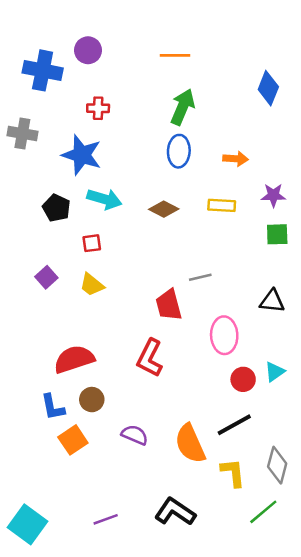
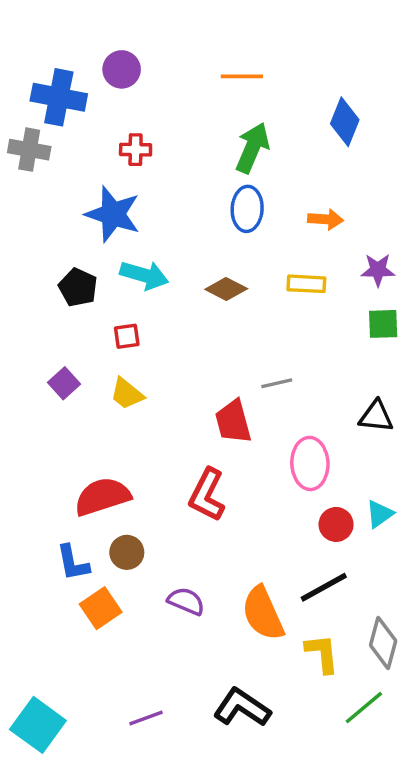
blue diamond: (268, 88) -> (345, 122), moved
gray cross: (22, 133) -> (29, 150), moved

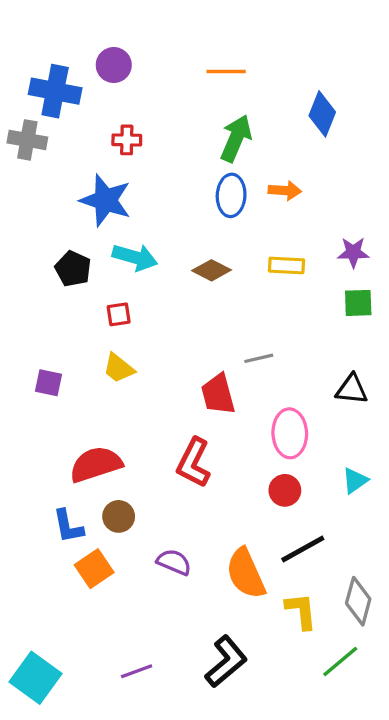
orange arrow: (326, 219) -> (285, 190), moved
purple square: (64, 383) -> (49, 383), moved, turned -36
red circle: (336, 524) -> (285, 490), moved
black L-shape: (242, 708) -> (226, 661), turned 106

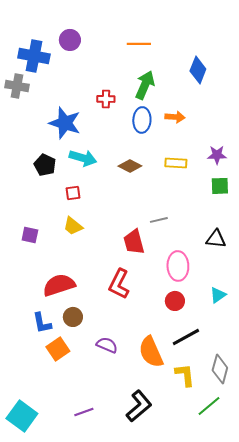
red cross: (127, 140) -> (106, 99), moved

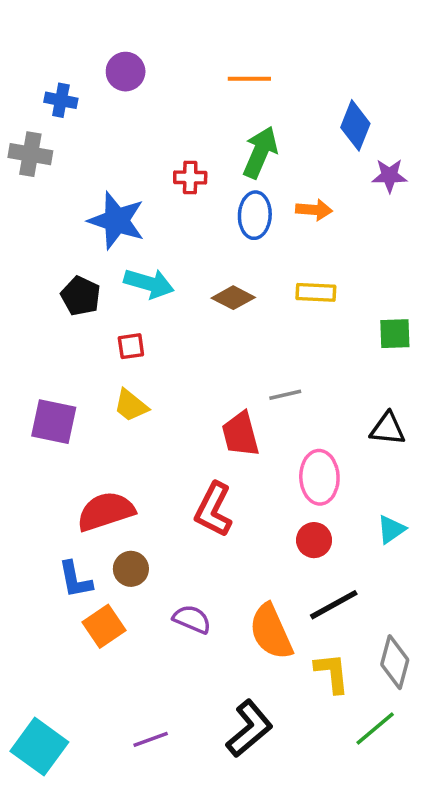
blue cross: (34, 56) -> (61, 100), size x0.6
purple star: (217, 155) -> (389, 176), moved
purple square: (30, 235) -> (54, 422), size x1.5

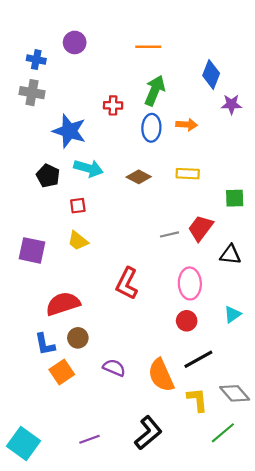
gray cross: (30, 154) -> (32, 93), moved
red trapezoid: (240, 434) -> (200, 228), moved, turned 52
red L-shape: (213, 510) -> (127, 283), moved
gray diamond: (395, 662) -> (235, 393), turned -56

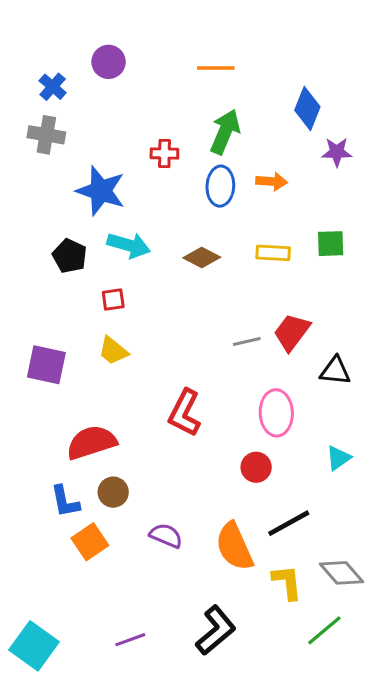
blue cross: (36, 60) -> (53, 87), turned 30
green square: (235, 198) -> (331, 244), moved
red circle: (187, 321) -> (256, 467), moved

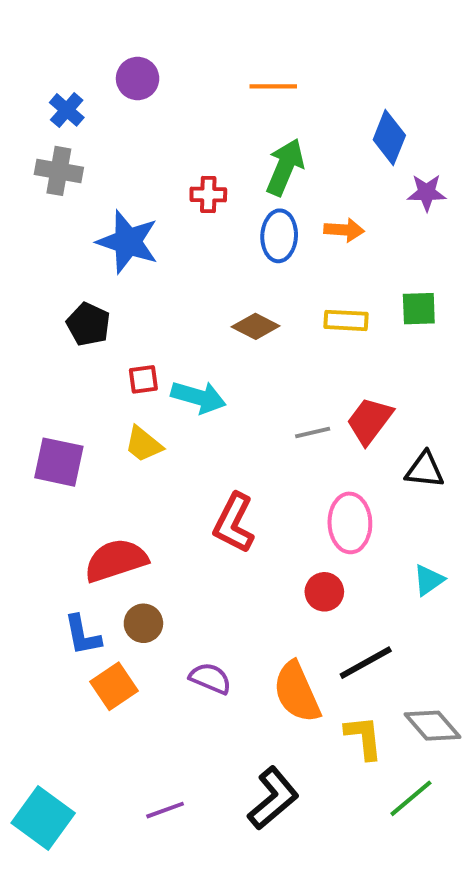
cyan arrow: (129, 245) -> (198, 397), moved

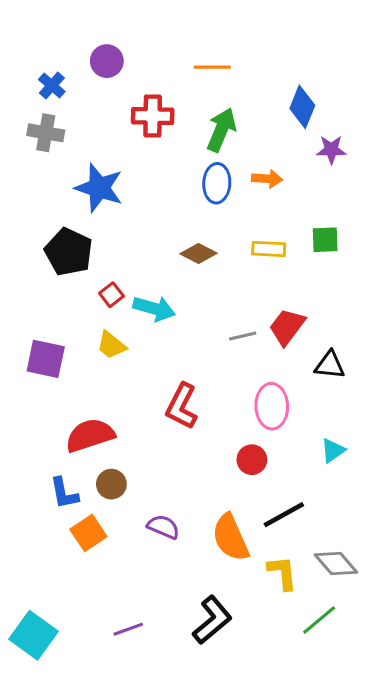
red cross: (208, 195) -> (153, 116), moved, size x1.5
black pentagon: (88, 324) -> (69, 252), size x1.4
red square: (143, 379) -> (111, 295), turned -30

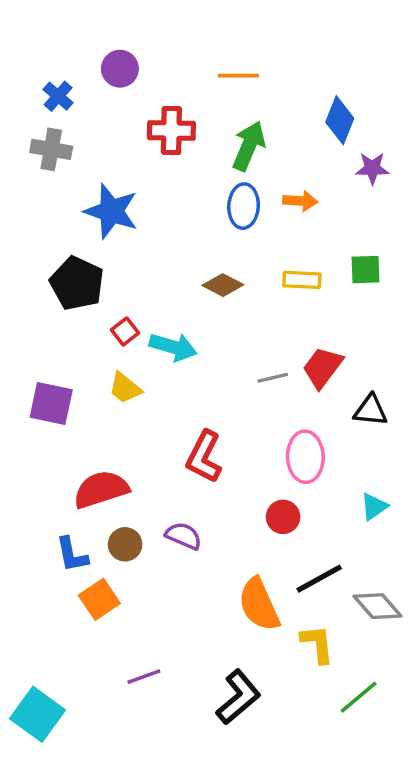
purple semicircle: (163, 527) -> (183, 536), moved
gray diamond: (336, 564) -> (377, 606), moved
purple line: (128, 629) -> (144, 677), moved

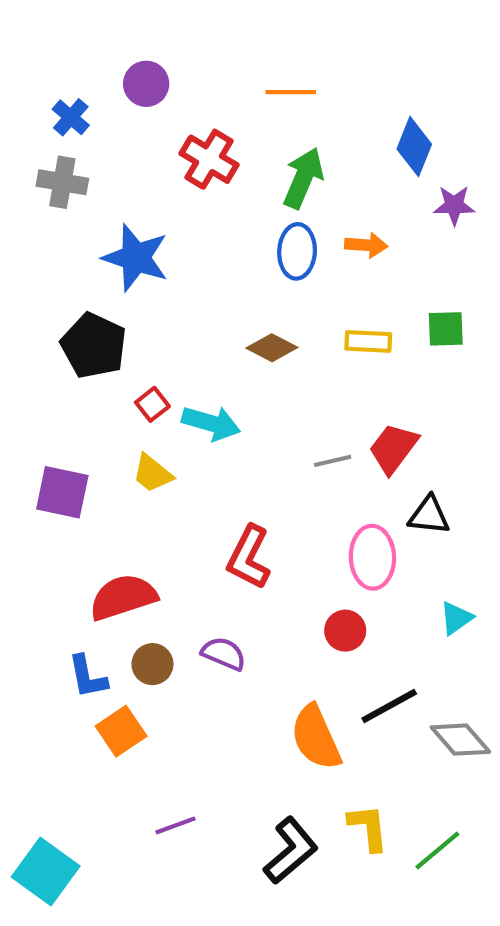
red cross: (171, 131) -> (209, 159), turned 30
black triangle: (371, 410) -> (429, 515), moved
yellow L-shape: (317, 644) -> (368, 828), moved

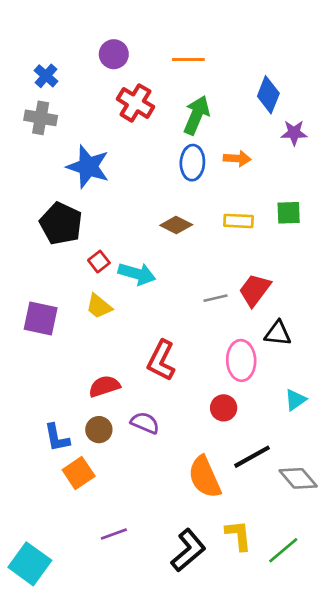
purple circle: (146, 84) -> (114, 54), moved
red semicircle: (123, 597) -> (104, 386), moved, size x0.7

